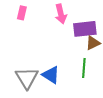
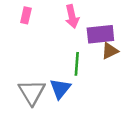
green line: (84, 68) -> (77, 64), moved
blue triangle: (51, 75) -> (60, 89), turned 36

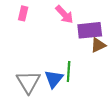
pink arrow: (72, 17) -> (64, 14), turned -30
green line: (77, 64) -> (69, 71), moved

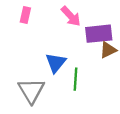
blue triangle: (54, 79) -> (56, 63), moved

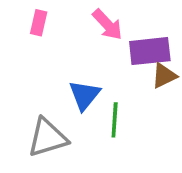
gray triangle: (31, 91) -> (47, 138), turned 44

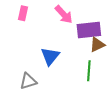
green line: (115, 120) -> (89, 71), moved
gray triangle: (47, 138) -> (28, 81), size x0.7

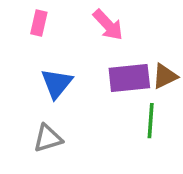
purple rectangle: (89, 30) -> (129, 78), moved
blue triangle: (50, 56) -> (57, 83), moved

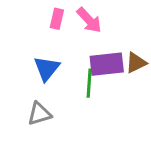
pink rectangle: (39, 23) -> (57, 19), moved
green line: (151, 121) -> (89, 83), moved

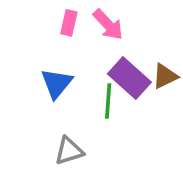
purple rectangle: (107, 64) -> (129, 78), turned 48
gray triangle: (39, 114) -> (69, 151), moved

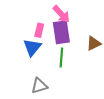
pink rectangle: (69, 23) -> (39, 30), moved
purple rectangle: (129, 78) -> (61, 32), moved, turned 40

